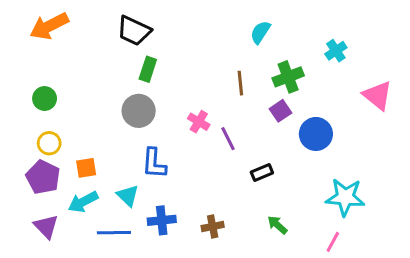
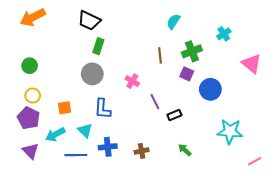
purple square: (280, 111) -> (187, 74), turned -32
purple line: (228, 139) -> (155, 102), moved
orange square: (86, 168) -> (65, 108), moved
pink line: (333, 242) -> (255, 161), moved, turned 32

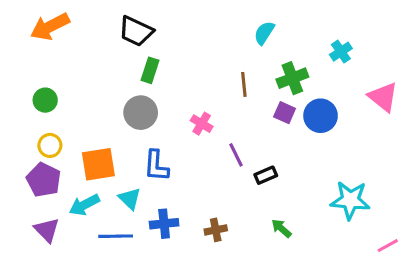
blue circle: (210, 89) -> (321, 116), moved
orange square: (65, 108) -> (98, 164), size x1.6

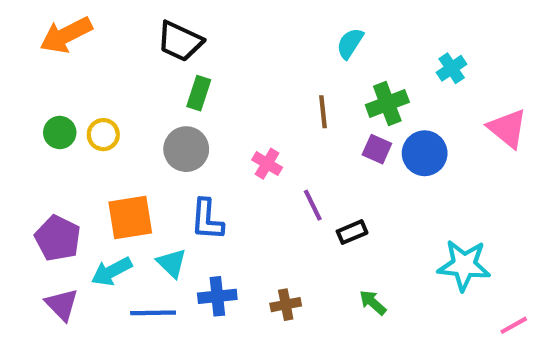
yellow circle: (50, 145) -> (103, 135), moved

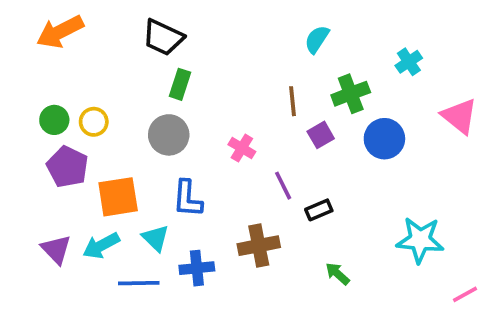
purple square: (377, 149) -> (321, 135), moved, turned 36
purple pentagon: (58, 238) -> (67, 167), moved
purple triangle: (62, 305) -> (56, 249), moved
brown cross: (286, 305) -> (259, 246), moved, size x1.5

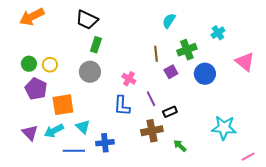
blue L-shape: (187, 199) -> (122, 106), moved
brown cross: (259, 246) -> (152, 131), moved

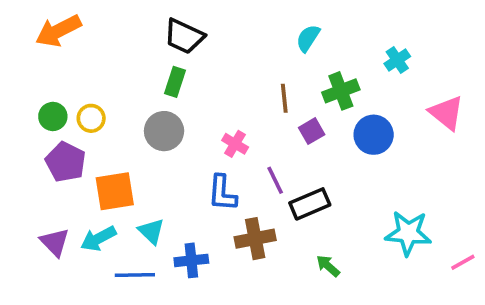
black trapezoid: (87, 20) -> (184, 36), moved
black rectangle: (170, 112) -> (310, 204), size x1.5
brown cross: (152, 131) -> (255, 239), moved
pink line: (248, 157) -> (463, 262), moved

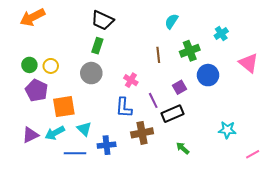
purple square: (312, 131) -> (180, 87), moved
cyan star: (408, 233) -> (227, 130), size x0.7
purple triangle: (55, 242) -> (30, 135), turned 48
pink line: (463, 262) -> (253, 154), moved

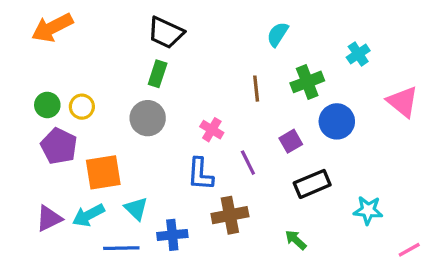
black rectangle: (172, 114) -> (312, 184), moved

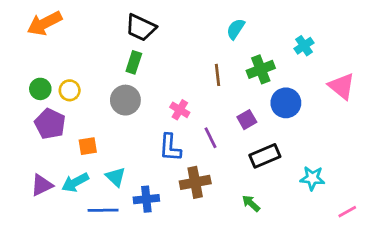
orange square: (103, 172) -> (88, 146), size x0.6

